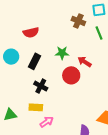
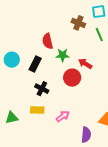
red semicircle: (31, 32) -> (48, 41), moved, turned 91
pink arrow: (47, 122) -> (63, 116), moved

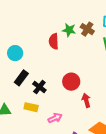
green star: (63, 55) -> (69, 30), moved
black rectangle: (35, 64) -> (21, 78), moved
red arrow: (85, 64) -> (86, 100), moved, turned 32

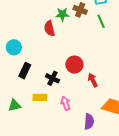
black cross: (39, 87) -> (52, 78), moved
pink arrow: (55, 118) -> (66, 103), turned -72

